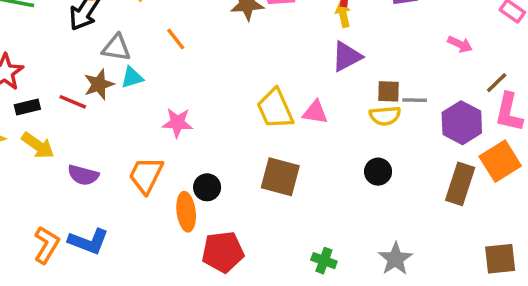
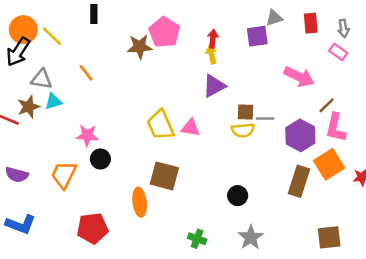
pink arrow: (460, 44) -> (299, 77), size x1.6
black circle: (378, 172) -> (238, 196), moved
black circle: (207, 187) -> (100, 159), moved
orange ellipse: (186, 212) -> (140, 202), moved
red pentagon: (223, 252) -> (93, 228), moved

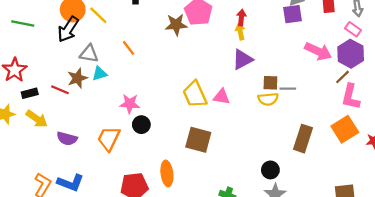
purple square: (257, 36) -> (293, 14), moved
purple hexagon: (300, 135) -> (351, 54), moved
brown rectangle: (299, 181) -> (303, 139), moved
black circle: (238, 196) -> (270, 170), moved
orange ellipse: (140, 202) -> (167, 173), moved

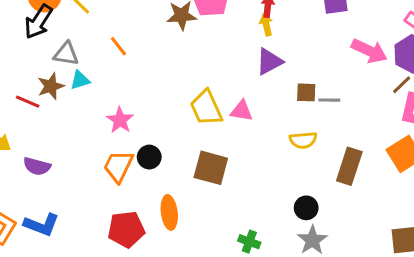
yellow semicircle: (268, 99) -> (303, 140), moved
pink star: (130, 104) -> (120, 120), turned 30
black circle: (141, 125) -> (149, 157), moved
orange trapezoid: (109, 139) -> (118, 166), moved

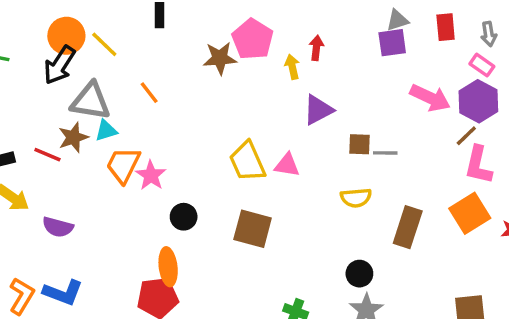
yellow arrow: (266, 25) -> (292, 67), moved
gray triangle: (66, 54) -> (91, 101), size x1.4
orange trapezoid: (118, 166) -> (123, 165), moved
orange ellipse: (169, 212) -> (168, 267), moved

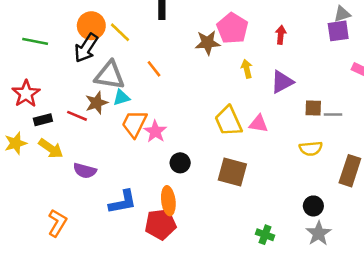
yellow arrow: (292, 67) -> (247, 69), moved
blue L-shape: (63, 293) -> (123, 202), moved, turned -32

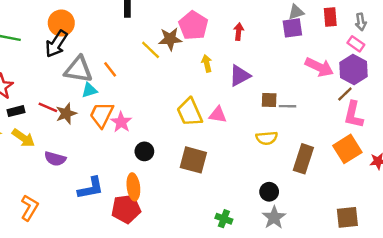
yellow line: (120, 32) -> (151, 50), moved
orange line: (154, 69) -> (110, 69), moved
brown star: (97, 103) -> (66, 114), moved

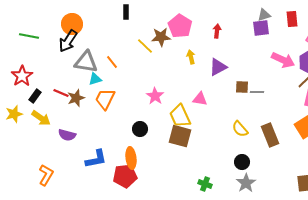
black rectangle: (16, 111) -> (35, 96), turned -40
yellow trapezoid: (190, 112) -> (180, 116), moved
pink star: (121, 122) -> (155, 96), moved
yellow semicircle: (267, 138) -> (240, 129), moved, turned 54
brown rectangle: (303, 159) -> (270, 135), turned -40

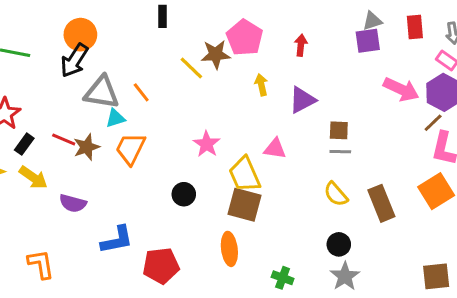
gray line: (257, 92) -> (340, 152), moved
orange ellipse: (131, 158) -> (229, 249), moved
orange L-shape: (46, 175) -> (41, 264), turned -40

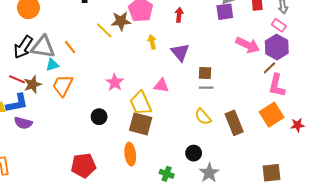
black arrow: (74, 60) -> (23, 47), moved
purple triangle: (302, 100) -> (180, 52), turned -42
blue L-shape: (117, 240) -> (17, 103), moved
black circle: (339, 244) -> (194, 153), moved

